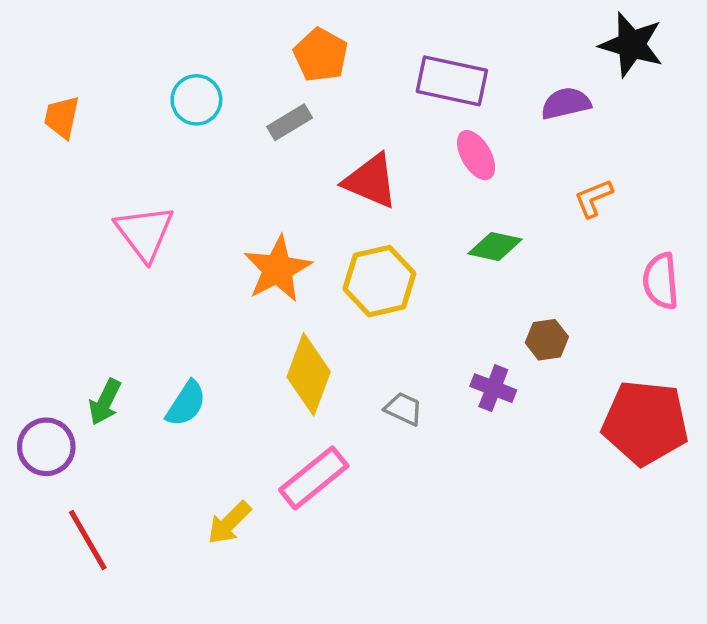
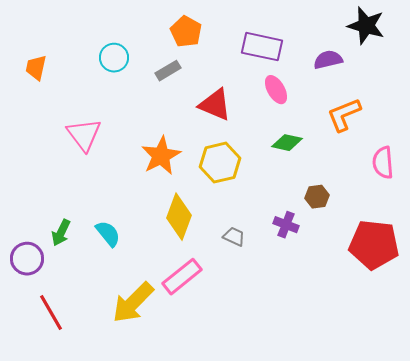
orange L-shape: (593, 198) -> (344, 115), size x1.5
cyan semicircle: (186, 404) -> (108, 234), turned -72
yellow arrow: (229, 523) -> (133, 303), size x1.6

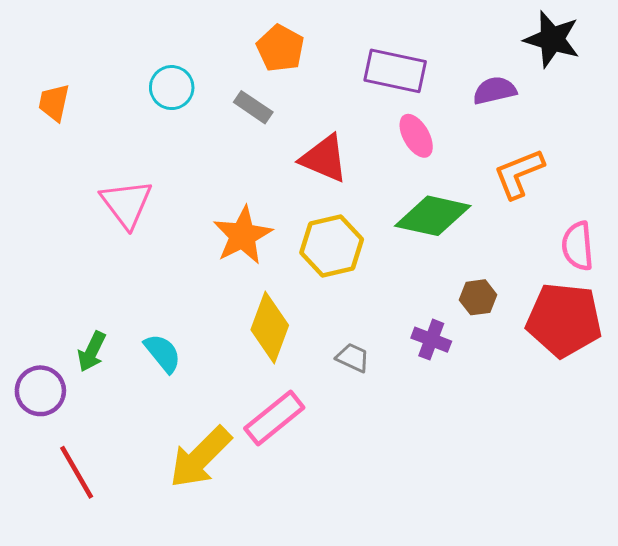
gray rectangle: (168, 71) -> (253, 107), turned 65
green diamond: (287, 143) -> (433, 216), size x1.6
red pentagon: (374, 245) -> (564, 320), moved

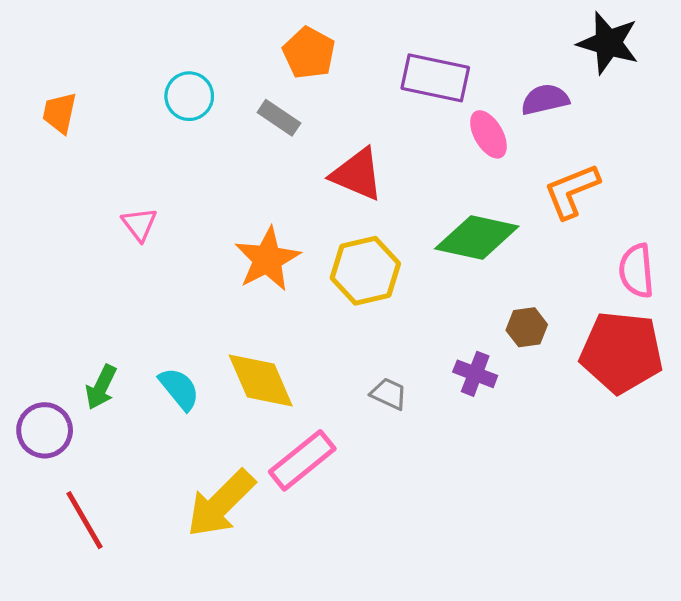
pink ellipse: (416, 136) -> (488, 134), moved
pink triangle: (126, 204) -> (139, 224), size x0.6
yellow diamond: (270, 327) -> (261, 380), moved, turned -44

